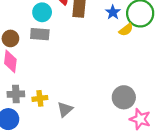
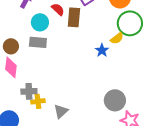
blue star: (113, 12) -> (102, 50), moved
gray cross: (16, 94) -> (29, 91), moved

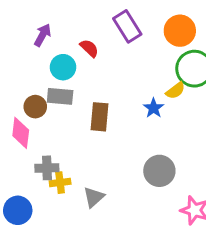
brown rectangle: (74, 17) -> (100, 117), moved
brown circle: (11, 46) -> (35, 107), moved
gray circle: (115, 100) -> (159, 171), moved

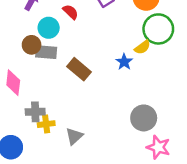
brown circle: (35, 107) -> (32, 45), moved
brown rectangle: (100, 117) -> (79, 69), turned -55
gray circle: (159, 171) -> (144, 118), moved

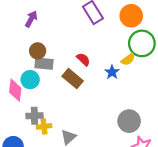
red semicircle: (71, 12) -> (83, 59), moved
cyan circle: (49, 28) -> (30, 80), moved
brown circle: (32, 45) -> (38, 51), moved

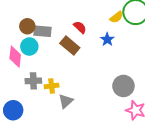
brown circle: (38, 51) -> (27, 26), moved
yellow semicircle: (128, 59) -> (116, 17), moved
yellow cross: (44, 126) -> (52, 86), moved

